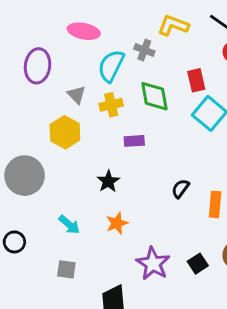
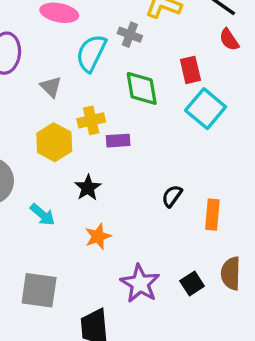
yellow cross: (111, 105) -> (91, 120), moved
yellow hexagon: (65, 132) -> (54, 142), moved
cyan arrow: (69, 225) -> (42, 215), moved
gray square: (66, 269) -> (39, 290), size x1.6

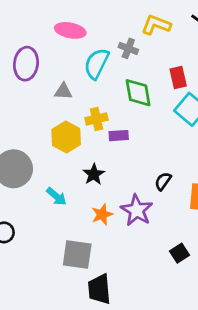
gray triangle: (51, 87) -> (63, 91), turned -42
purple star: (140, 284) -> (137, 210), moved
gray square: (39, 290) -> (77, 255), moved

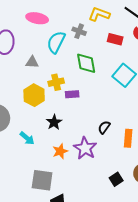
red rectangle: (178, 77) -> (115, 39), moved, turned -63

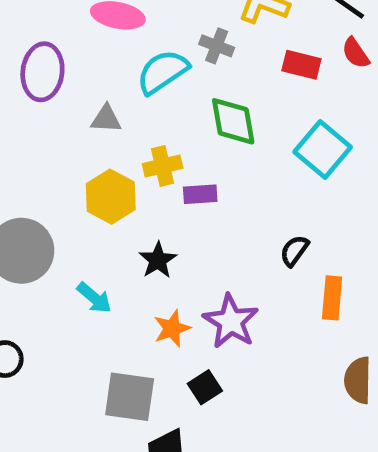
cyan semicircle: (56, 42) -> (163, 72), turned 30
black semicircle: (104, 127) -> (294, 251), moved
black square: (116, 179) -> (205, 387), moved

